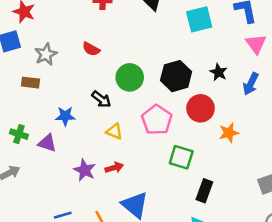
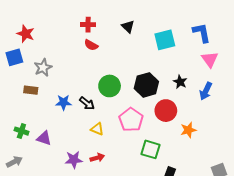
red semicircle: (91, 49) -> (91, 45), moved
blue star: (65, 116) -> (63, 102), moved
purple star: (85, 170) -> (74, 160), turned -30

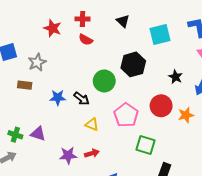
red star: (26, 34) -> (53, 28), moved
black hexagon: (146, 85) -> (133, 64), moved
orange star: (188, 130) -> (186, 115), moved
green cross: (21, 131) -> (15, 135), moved

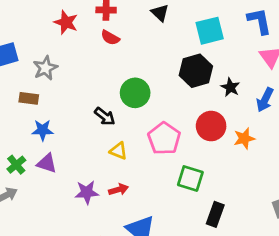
black hexagon: (133, 64) -> (196, 71), moved
blue star: (58, 98) -> (43, 130), moved
green cross: (15, 135) -> (16, 165), turned 32

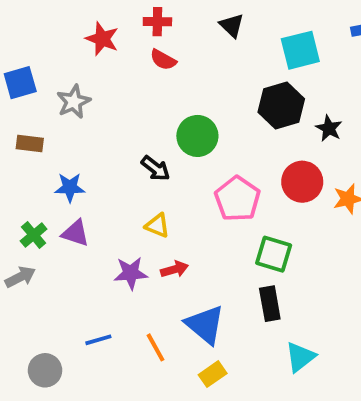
brown rectangle: (29, 98) -> (30, 144), moved
yellow triangle: (119, 151) -> (157, 225), moved
black rectangle: (215, 214) -> (270, 304), moved, turned -30

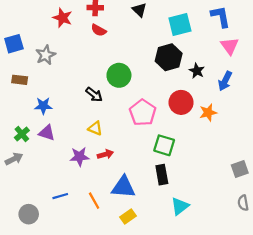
blue triangle: (205, 325) -> (123, 187), turned -35

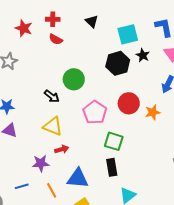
black star: (197, 71) -> (143, 55), moved
yellow triangle: (95, 128) -> (53, 126), size x1.5
purple star: (79, 157) -> (41, 163), moved

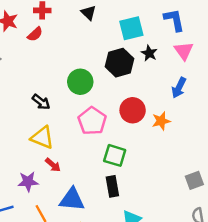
red semicircle: (56, 39) -> (35, 34), moved, turned -72
green circle: (74, 79) -> (80, 82), moved
red arrow: (62, 149) -> (53, 165), turned 56

